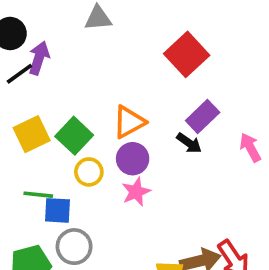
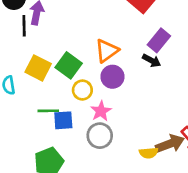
black line: (19, 74) -> (24, 26), turned -48
yellow square: (32, 134) -> (38, 68), turned -30
pink star: (136, 192) -> (101, 111), moved
gray circle: (74, 247) -> (100, 136), moved

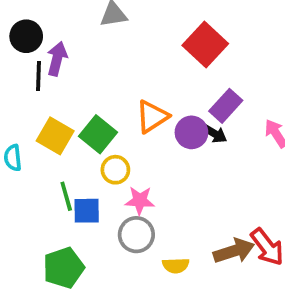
purple circle: (112, 77) -> (191, 132), moved
green line: (48, 111) -> (66, 196), turned 72
pink star: (101, 111) -> (140, 201), turned 30
yellow semicircle: (149, 153) -> (176, 265), moved

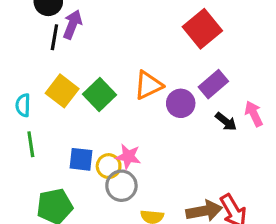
black arrow: (214, 133) -> (226, 122), moved
yellow circle: (115, 170) -> (109, 166), moved
green line: (66, 196) -> (31, 144), moved

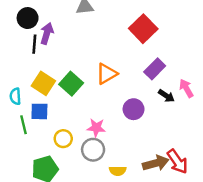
purple circle: (181, 103) -> (134, 109), moved
blue square: (81, 159) -> (39, 111), moved
yellow circle: (109, 166) -> (63, 139), moved

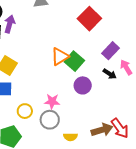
purple rectangle: (155, 69) -> (111, 51), moved
green square: (71, 84) -> (74, 61), moved

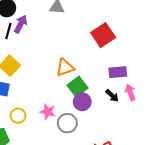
purple rectangle: (111, 51) -> (118, 72), turned 30
green square: (74, 61) -> (78, 87), moved
gray circle: (50, 120) -> (67, 123), moved

